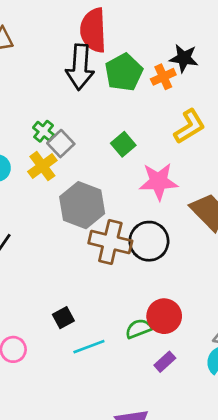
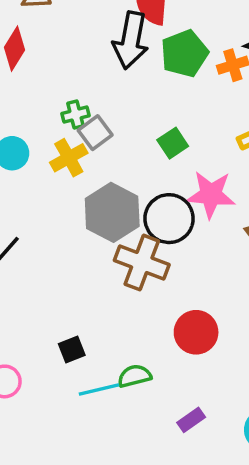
green cross: (44, 131) -> (76, 115), turned 30
black circle: (149, 241) -> (169, 219), moved
red circle: (164, 316) -> (196, 332), moved
green semicircle: (139, 329) -> (134, 376), moved

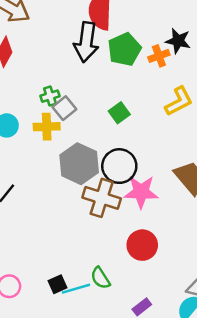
yellow cross: (69, 158) -> (47, 127), turned 30
pink star: (211, 195) -> (141, 192), moved
black square: (72, 349) -> (57, 284), moved
green semicircle: (134, 376) -> (100, 278), turned -105

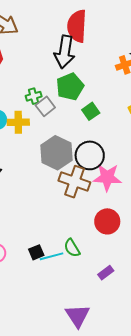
green pentagon: (124, 49) -> (70, 87), moved
yellow cross: (47, 127) -> (18, 122), moved

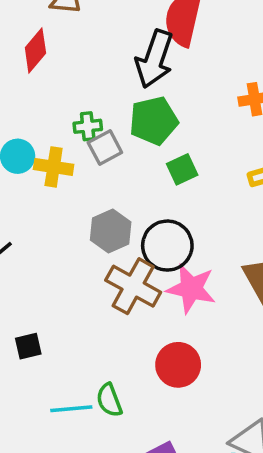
gray hexagon: (56, 153) -> (111, 231), size x0.7
black square: (36, 252) -> (28, 346), moved

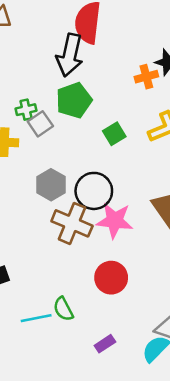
green square: (182, 169) -> (114, 134), moved

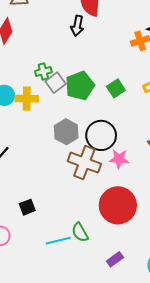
black arrow: (70, 55) -> (77, 26), size x0.6
green pentagon: (74, 100) -> (80, 86), moved
pink star: (115, 221) -> (119, 159), size x0.7
red circle: (111, 278) -> (118, 205), size x1.4

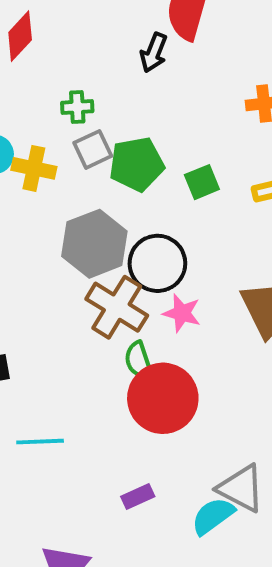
green cross: (43, 72) -> (77, 107), moved
gray hexagon: (66, 132) -> (94, 244), size x1.4
green semicircle: (80, 232) -> (139, 361), moved

